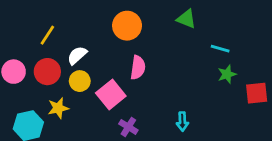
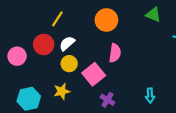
yellow line: (47, 35) -> (57, 19), moved
red circle: (47, 72) -> (44, 44), moved
yellow star: (58, 108) -> (62, 91), moved

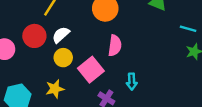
cyan arrow: (150, 96) -> (132, 82), moved

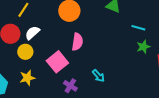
yellow circle: (63, 58) -> (25, 52), moved
cyan arrow: (132, 82) -> (98, 76), moved, turned -40

